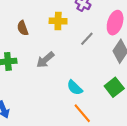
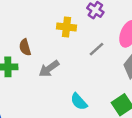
brown semicircle: (23, 28) -> (25, 47), moved

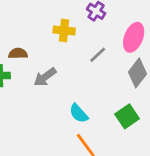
brown semicircle: (25, 47) -> (18, 54), turned 105

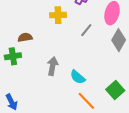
gray arrow: (45, 77) -> (53, 66), moved, turned 144
green square: (127, 116) -> (115, 90), moved

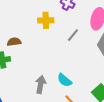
gray arrow: (53, 66) -> (41, 84), moved

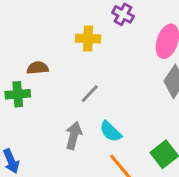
gray line: (73, 35) -> (90, 94), moved

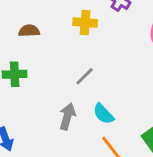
brown semicircle: (38, 68) -> (29, 31), moved

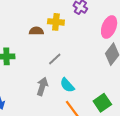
brown semicircle: (29, 31) -> (36, 31), moved

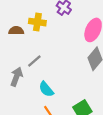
gray arrow: (42, 86) -> (16, 77), moved

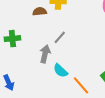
cyan semicircle: (46, 89) -> (60, 71), moved

